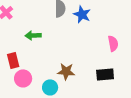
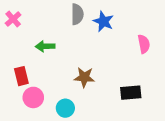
pink semicircle: (113, 43) -> (144, 44), moved
brown star: (66, 71) -> (84, 77), moved

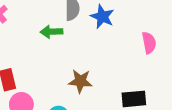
green arrow: (45, 46) -> (52, 32), moved

